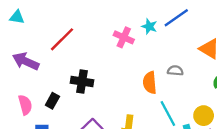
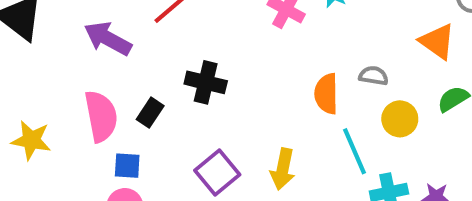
pink semicircle: (25, 105) -> (101, 116), size x1.4
yellow circle: (204, 116) -> (400, 119), moved

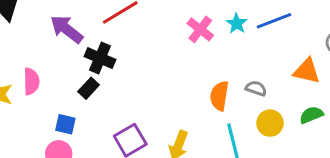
orange triangle: (437, 41) -> (307, 71), turned -32
black cross: (206, 82) -> (100, 58), moved
pink semicircle: (101, 116) -> (31, 81), moved, size x0.7

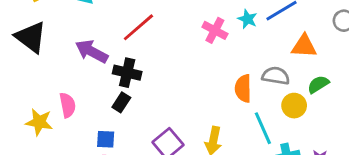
orange triangle: (307, 71) -> (304, 46), moved
gray semicircle: (256, 88) -> (276, 76), size x1.4
green semicircle: (311, 115) -> (318, 84), moved

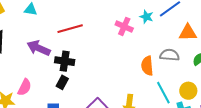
red line: (138, 27) -> (70, 29), turned 30
pink semicircle: (67, 105) -> (25, 87), turned 42
yellow circle: (294, 106) -> (188, 91), moved

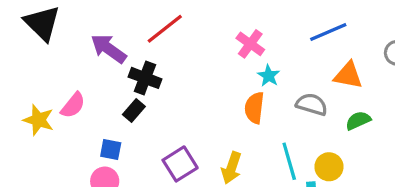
cyan star: (146, 17) -> (269, 76), moved
red line: (70, 29) -> (165, 29), turned -35
orange semicircle: (147, 66) -> (254, 108), moved

